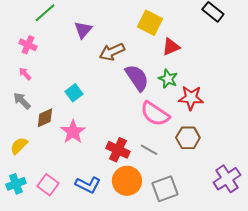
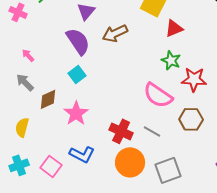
pink cross: (28, 45) -> (18, 12), moved
purple semicircle: (137, 78) -> (78, 41), moved
yellow semicircle: (19, 146) -> (22, 127), turned -30
blue L-shape: (88, 185) -> (82, 154), moved

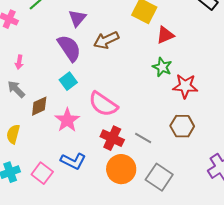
pink arrow: (28, 55) -> (19, 62), turned -128
pink semicircle: (158, 95) -> (103, 104), moved
gray square: (168, 170) -> (159, 177), turned -36

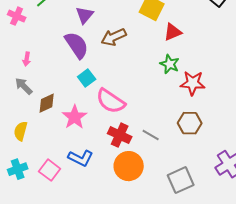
cyan square: (68, 81) -> (87, 78), moved
gray square: (159, 177) -> (181, 180), moved, turned 32

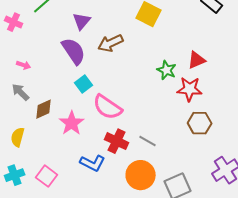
red triangle: (173, 32) -> (197, 60), moved
pink arrow: (27, 59) -> (24, 65), turned -80
brown hexagon: (190, 123) -> (200, 123), moved
blue L-shape: (81, 158) -> (93, 163), moved
orange circle: (129, 166) -> (141, 175), moved

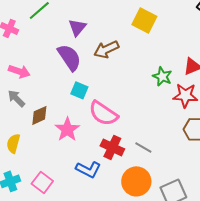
pink arrow: (24, 65) -> (19, 71), size x1.5
cyan square: (84, 84) -> (79, 90), turned -30

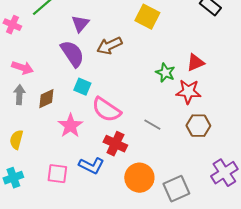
gray arrow: (16, 98) -> (19, 95), turned 48
brown diamond: (39, 115) -> (46, 99), moved
gray line: (143, 147) -> (152, 125), moved
pink square: (42, 182) -> (57, 174), moved, turned -30

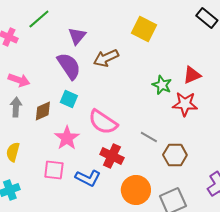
cyan square: (82, 87) -> (69, 99), moved
brown hexagon: (198, 126) -> (175, 155), moved
pink square: (57, 174) -> (54, 170), moved

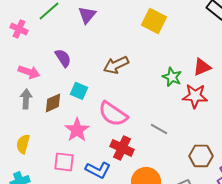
purple triangle: (77, 36) -> (87, 15), moved
brown arrow: (106, 58) -> (116, 65), moved
purple semicircle: (69, 66) -> (63, 58), moved, size x0.7
brown hexagon: (175, 155) -> (201, 156), moved

